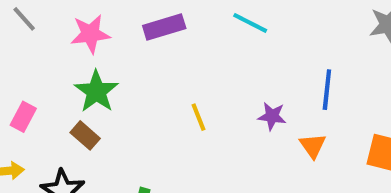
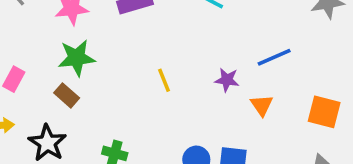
blue line: (327, 90) -> (274, 57), turned 60
green star: (96, 91) -> (77, 58), turned 30

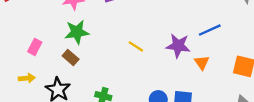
yellow line: (164, 80) -> (136, 46), turned -35
purple star: (227, 80) -> (178, 46), size x1.5

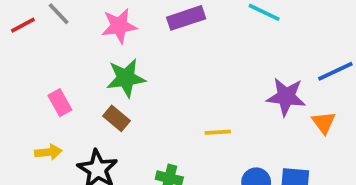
yellow line: (136, 46) -> (218, 132), moved, turned -35
pink rectangle: (35, 47) -> (60, 103), turned -56

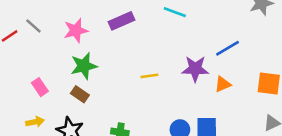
orange triangle: (324, 123) -> (223, 84), turned 48
yellow line: (218, 132) -> (149, 76), moved

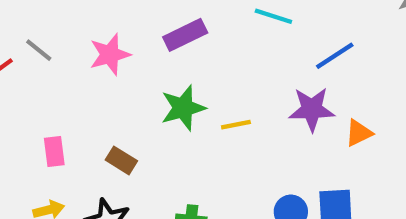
blue line: (228, 48) -> (335, 56), moved
green star: (84, 66) -> (183, 108), moved
pink rectangle: (40, 87) -> (54, 151), turned 30

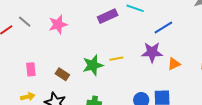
purple rectangle: (185, 35) -> (108, 16), moved
green star: (183, 108) -> (93, 65), moved

